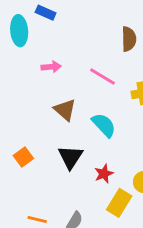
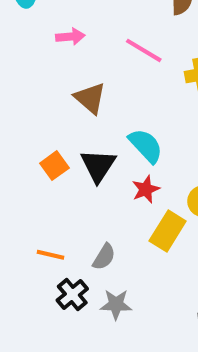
cyan semicircle: (104, 125) -> (146, 146), moved
orange square: (23, 157) -> (54, 166), moved

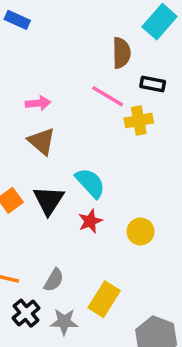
pink arrow: (70, 37) -> (38, 103), moved
pink line: (144, 50) -> (108, 96), moved
yellow rectangle: (168, 231) -> (104, 299), moved

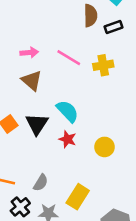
black rectangle: (153, 84) -> (113, 27), moved, turned -30
pink line: (108, 96) -> (69, 58), moved
red star: (90, 221) -> (67, 139), turned -30

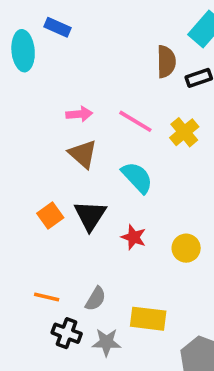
yellow cross: (103, 65) -> (184, 132), turned -30
cyan semicircle: (67, 111) -> (137, 177), moved
yellow rectangle: (78, 197) -> (148, 319), turned 65
black cross: (20, 207) -> (67, 333), turned -30

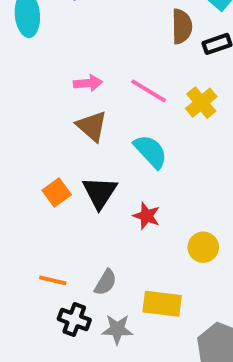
yellow circle: (186, 248) -> (203, 247), moved

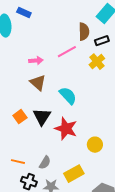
pink line: (149, 91) -> (67, 52), moved, turned -60
yellow cross: (201, 103) -> (97, 62), moved
red star: (147, 216) -> (66, 129), size x1.6
yellow rectangle: (162, 304) -> (74, 174), turned -36

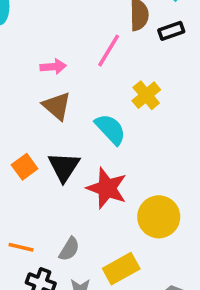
pink line: (67, 52) -> (109, 51), turned -30
yellow cross: (97, 62) -> (146, 95), moved
yellow circle: (95, 145) -> (159, 217), size x1.5

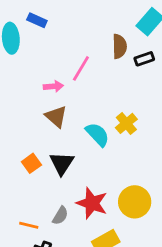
pink line: (109, 51) -> (81, 68), moved
yellow cross: (146, 95) -> (126, 123), moved
red star: (107, 188) -> (92, 203), moved
gray semicircle: (69, 249) -> (60, 216), moved

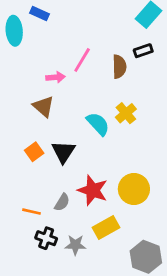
brown semicircle: (119, 46) -> (119, 67), moved
brown triangle: (56, 117) -> (43, 107), moved

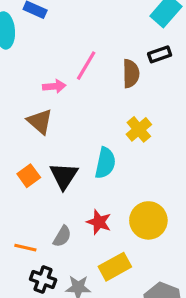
cyan semicircle: (98, 124) -> (105, 163), moved, turned 55
red star: (93, 190) -> (99, 222), size x0.7

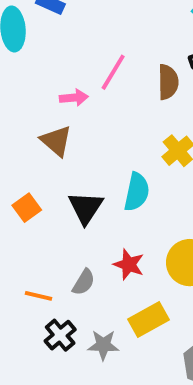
orange square: (29, 176) -> (27, 208), moved
black cross: (43, 280) -> (60, 335), turned 30

